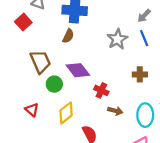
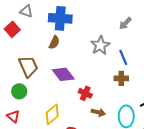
blue line: (144, 38) -> (123, 57), moved
green circle: (54, 84) -> (19, 91), moved
red triangle: (32, 110) -> (13, 116), moved

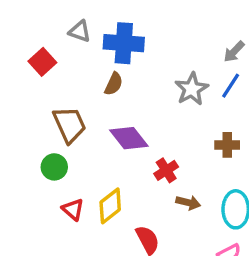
gray triangle: (26, 11) -> (80, 31), moved
blue line: (123, 57) -> (231, 86), moved, turned 56
red cross: (85, 93) -> (166, 170), turned 32
red triangle: (13, 116) -> (73, 209), moved

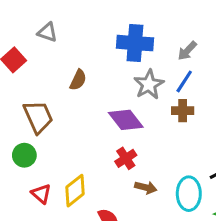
blue cross: (124, 43) -> (135, 43), moved
purple diamond: (129, 138) -> (126, 120), moved
brown cross: (227, 145) -> (183, 111), moved

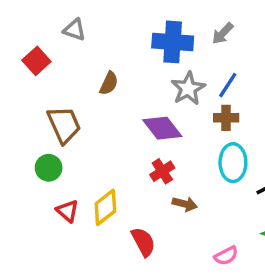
gray arrow: (187, 51) -> (223, 33), moved
cyan ellipse: (189, 194) -> (233, 163), moved

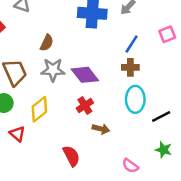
gray star: (188, 88) -> (53, 70), moved, turned 30
yellow diamond: (105, 207) -> (39, 109), moved
pink semicircle: (226, 256) -> (130, 166), turned 63

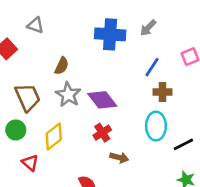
brown cross: (130, 67) -> (162, 92), moved
gray star: (53, 70) -> (68, 95), turned 30

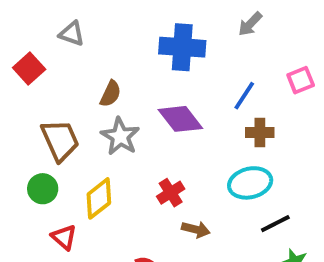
gray arrow: (148, 28) -> (250, 24), moved
purple diamond: (102, 100) -> (180, 119), moved
cyan ellipse: (156, 126) -> (250, 183), turned 76
black line: (183, 144) -> (275, 224), moved

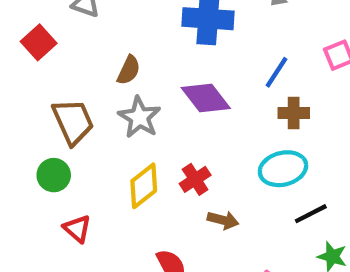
yellow diamond: (99, 198) -> (144, 186), moved

